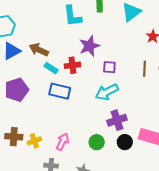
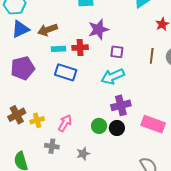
brown arrow: (39, 50) -> (48, 30), turned -48
cyan rectangle: (51, 68) -> (59, 49), turned -40
brown cross: (14, 137) -> (17, 115), turned -36
black circle: (125, 142) -> (117, 128), moved

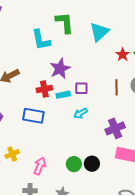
cyan rectangle: (59, 49) -> (63, 95), moved
cyan arrow: (113, 77) -> (81, 113), size x0.6
purple cross: (121, 105) -> (115, 128), moved
yellow cross: (37, 120) -> (12, 154), moved

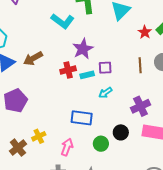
cyan L-shape: (41, 40) -> (63, 21), turned -40
blue rectangle: (33, 116) -> (82, 118), moved
black circle: (92, 164) -> (121, 132), moved

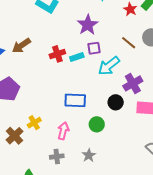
purple star: (83, 49) -> (88, 25), moved
brown line: (140, 65) -> (129, 43), turned -42
cyan arrow: (105, 93) -> (109, 66), moved, size x1.6
black circle: (121, 132) -> (116, 102), moved

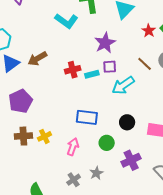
purple cross: (133, 83) -> (131, 160), moved
brown cross: (14, 136) -> (23, 136), moved, turned 36
gray cross: (57, 157) -> (74, 180), moved, turned -32

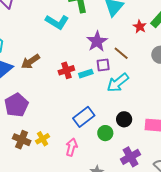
brown line: (145, 64) -> (121, 53), moved
blue rectangle: (87, 117) -> (84, 117), turned -40
brown cross: (23, 136) -> (22, 140), turned 30
green circle: (107, 143) -> (105, 133), moved

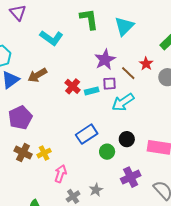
cyan L-shape: (57, 22) -> (51, 38), moved
red star: (140, 26) -> (146, 64), moved
red cross: (66, 70) -> (73, 86), turned -35
pink arrow: (71, 147) -> (61, 174), moved

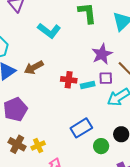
red cross: (73, 86) -> (69, 80), turned -35

